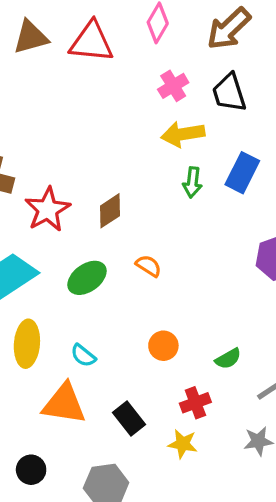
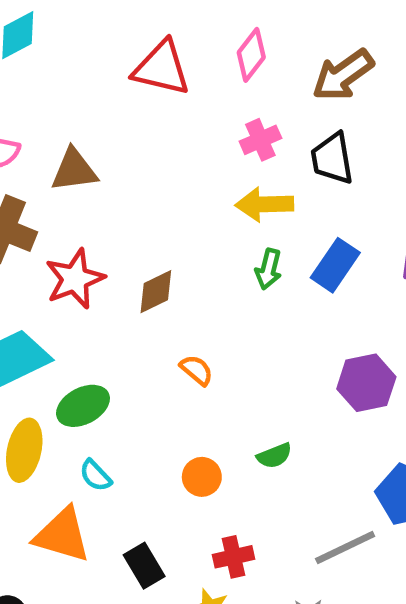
brown triangle: (31, 37) -> (74, 170), moved
green ellipse: (87, 278) -> (83, 406), moved
green semicircle: (228, 359) -> (274, 456), moved

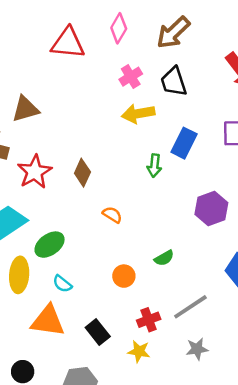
green arrow: (268, 269) -> (154, 166), moved
brown diamond: (156, 292) -> (82, 173), turned -32
gray line: (345, 548) -> (190, 307), moved

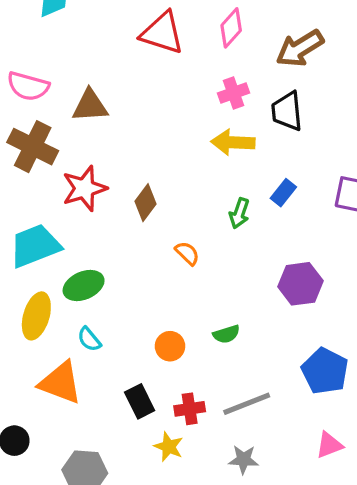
blue rectangle: (184, 143) -> (283, 193), size x0.7
orange semicircle: (112, 215) -> (187, 253), moved
black rectangle: (98, 332) -> (140, 401), moved

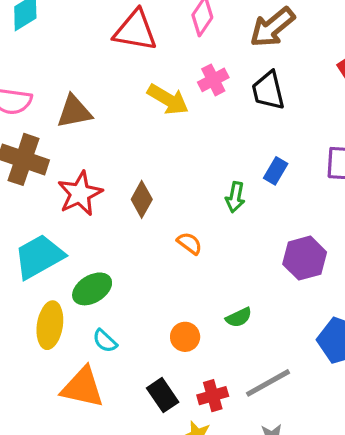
yellow arrow: (233, 142) -> (168, 99), moved, turned -144

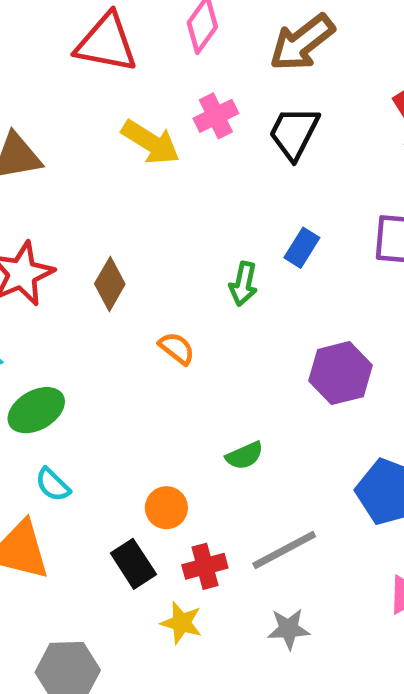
black trapezoid: (268, 91) -> (294, 133), turned 39
orange circle: (185, 337) -> (166, 508), moved

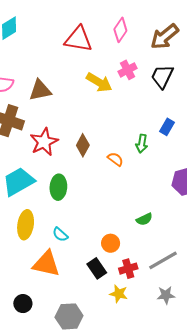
orange semicircle: (177, 348) -> (115, 159), moved
green ellipse: (36, 410) -> (58, 187), moved, turned -55

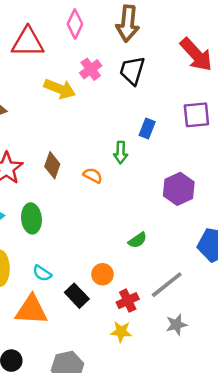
brown arrow: (165, 37) -> (128, 24), turned -36
black rectangle: (97, 268) -> (77, 296), moved

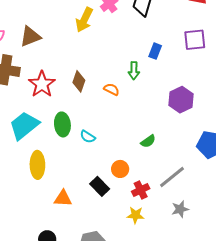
yellow arrow: (60, 89) -> (84, 20), turned 95
cyan semicircle: (42, 273) -> (88, 137), moved
orange triangle: (31, 310) -> (63, 198), size x0.7

